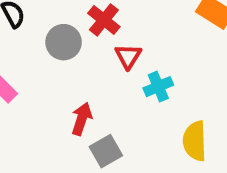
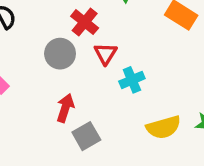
gray circle: (64, 42) -> (60, 54), moved
yellow semicircle: (195, 141) -> (164, 127), turned -104

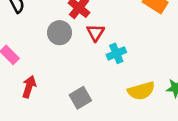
red arrow: (65, 108) -> (29, 87), moved

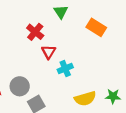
gray circle: (60, 33) -> (20, 86), moved

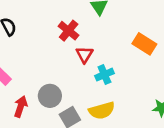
orange rectangle: (96, 27) -> (144, 44), moved
yellow semicircle: (85, 99) -> (102, 110), moved

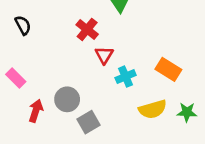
orange rectangle: (144, 44) -> (168, 69), moved
yellow semicircle: (102, 110) -> (153, 109), moved

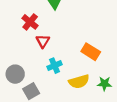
cyan cross: (126, 77) -> (54, 66), moved

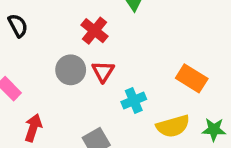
red triangle: (43, 41) -> (103, 72), moved
gray circle: (15, 74) -> (71, 70), moved

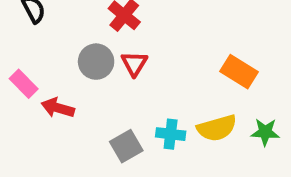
cyan cross: (134, 101) -> (171, 134), moved, turned 30
red arrow: (33, 128) -> (58, 108), moved, turned -92

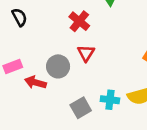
gray circle: (96, 62) -> (58, 66), moved
pink rectangle: (24, 84) -> (13, 66), turned -66

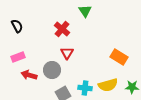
pink rectangle: (13, 66) -> (18, 57), moved
gray circle: (58, 66) -> (52, 70), moved

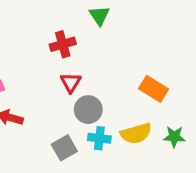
red cross: (62, 29) -> (63, 44), turned 35
gray circle: (52, 70) -> (88, 110), moved

